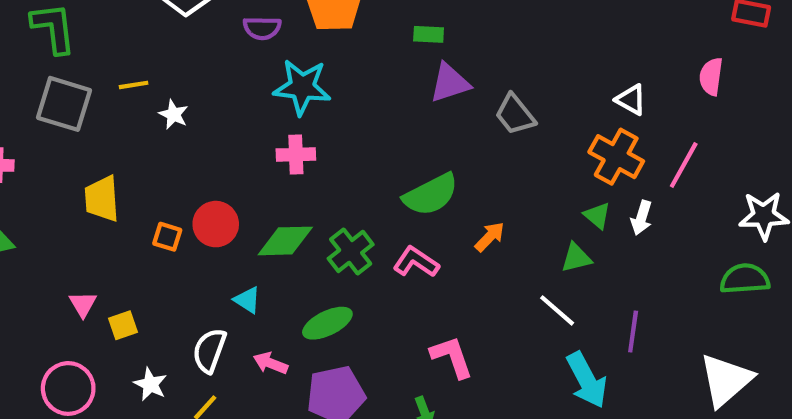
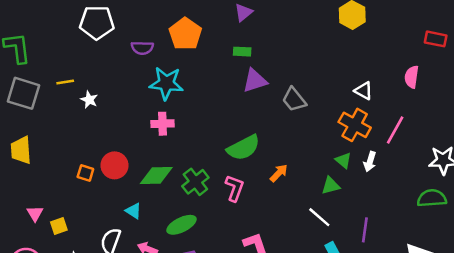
yellow trapezoid: (102, 199) -> (21, 150), moved
pink L-shape: (416, 262) -> (235, 188), turned 76

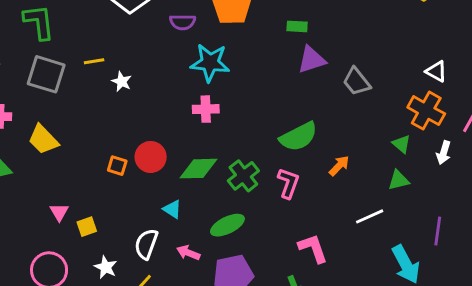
yellow trapezoid: (21, 150) -> (43, 140), turned -40
green triangle: (343, 160) -> (402, 144), moved
white line: (319, 217) -> (370, 216), moved, turned -65

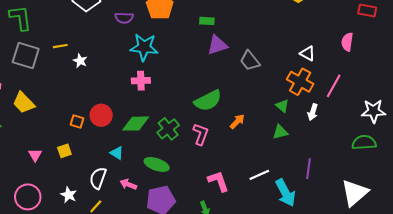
white line: (370, 216) -> (259, 175), moved
green ellipse: (227, 225) -> (157, 164), turned 45
yellow square: (87, 227) -> (64, 151), moved

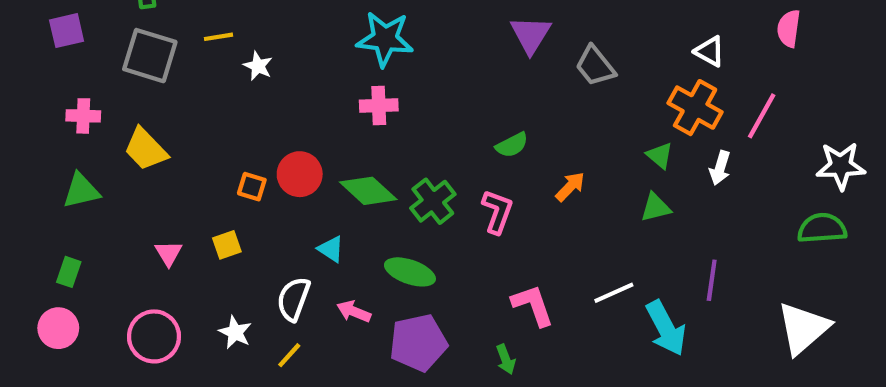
purple triangle: (217, 45) -> (531, 35), turned -40
green semicircle: (208, 101) -> (512, 145), size x0.6
green diamond: (136, 124) -> (368, 191), turned 44

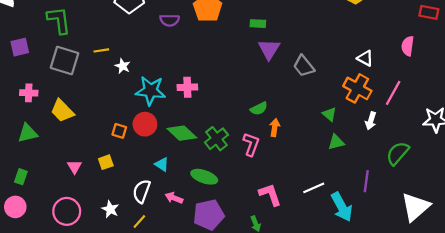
cyan star: (385, 39) -> (151, 91), moved
green triangle: (660, 155) -> (329, 114), moved
orange arrow: (570, 187) -> (275, 128), moved, turned -36
green semicircle: (822, 228) -> (398, 153), moved, turned -45

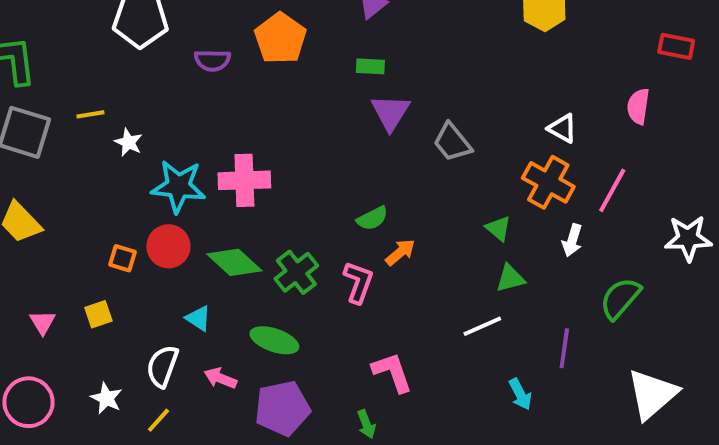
pink cross: (187, 87) -> (244, 180), size x1.4
orange arrow: (275, 128) -> (400, 252), turned 42
white line: (314, 188) -> (482, 326), moved
cyan arrow: (342, 207) -> (520, 394), size x0.6

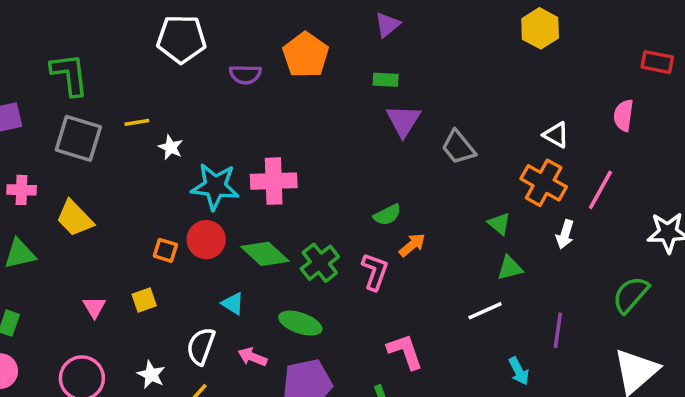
green semicircle: (620, 298) -> (631, 295), moved

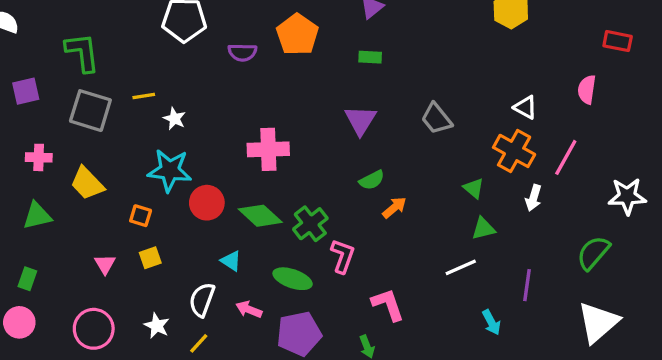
purple triangle: (403, 121) -> (360, 120), moved
cyan star: (215, 186) -> (170, 170), moved
orange square: (165, 250) -> (141, 216), moved
pink L-shape: (375, 272) -> (343, 256), moved

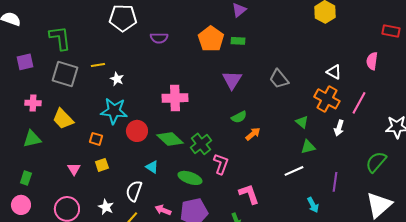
orange pentagon: (297, 35) -> (211, 39), moved
pink arrow: (249, 309) -> (163, 210), moved

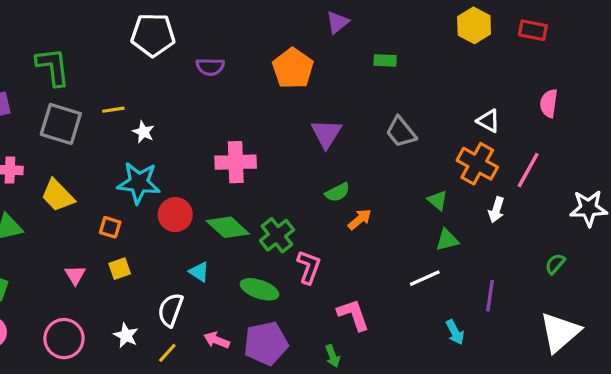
red rectangle: (391, 31) -> (533, 30), moved
green rectangle: (238, 41) -> (385, 60), moved
green semicircle: (376, 162) -> (555, 264), size x0.6

